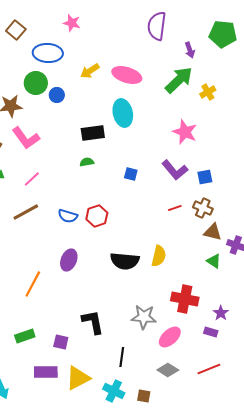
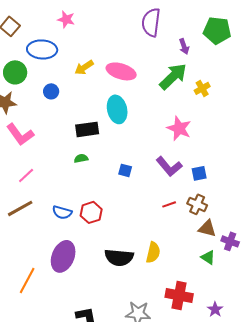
green circle: (36, 83) -> (15, 72), moved
purple ellipse: (69, 260) -> (63, 256), size x1.4

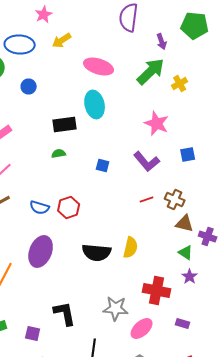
pink star: (66, 19) -> (44, 14), turned 30
yellow arrow: (84, 67) -> (62, 40), moved
blue square: (199, 173) -> (188, 154), moved
purple star: (215, 309) -> (190, 276), moved

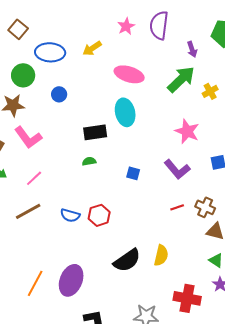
pink star: (44, 14) -> (126, 26), moved
purple ellipse: (41, 252) -> (71, 280), moved
black semicircle: (97, 252) -> (127, 260), turned -40

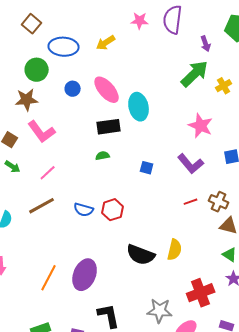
pink star: (126, 26) -> (140, 21), turned 30
pink ellipse: (129, 74) -> (107, 90), moved, turned 32
black semicircle: (127, 260) -> (141, 255), turned 56
red cross: (187, 298) -> (201, 293), turned -32

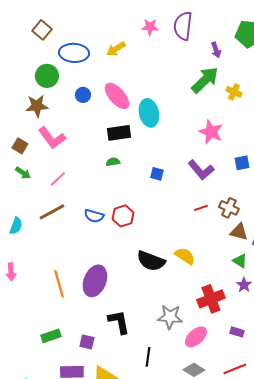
yellow cross: (224, 86) -> (234, 92), turned -35
yellow semicircle: (175, 250) -> (185, 256), turned -70
orange line: (49, 278) -> (59, 284), turned -44

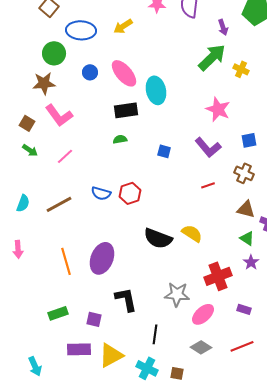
brown cross: (229, 208) -> (244, 173), moved
brown line: (52, 212) -> (59, 204), moved

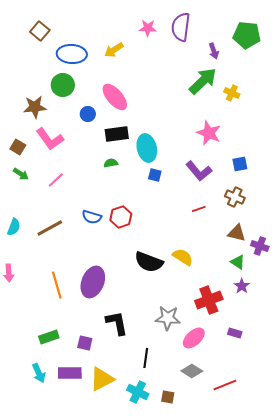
green circle: (54, 53) -> (63, 85), moved
blue circle: (90, 72) -> (88, 114), moved
cyan ellipse: (156, 90) -> (147, 148), moved
red line: (242, 346) -> (225, 385), moved
cyan arrow: (35, 366) -> (39, 373), moved

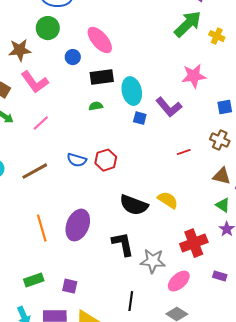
pink star: (209, 133) -> (194, 76), turned -30
purple L-shape: (199, 171) -> (169, 107), moved
black L-shape: (117, 323) -> (123, 244), moved

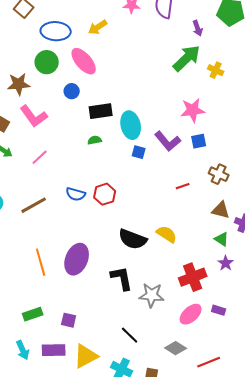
pink ellipse: (100, 40) -> (84, 61), moved
blue square: (225, 107) -> (199, 141), moved
pink ellipse: (179, 281) -> (191, 314), moved
black line: (131, 301) -> (130, 335), turned -54

